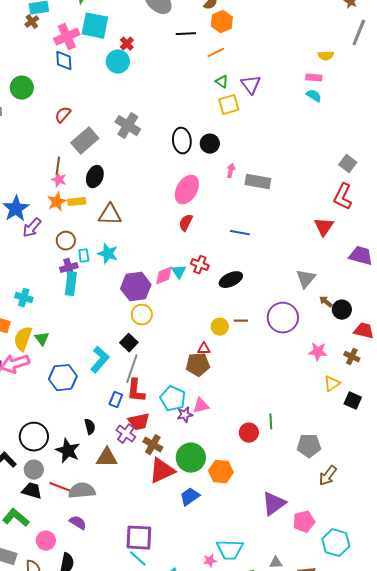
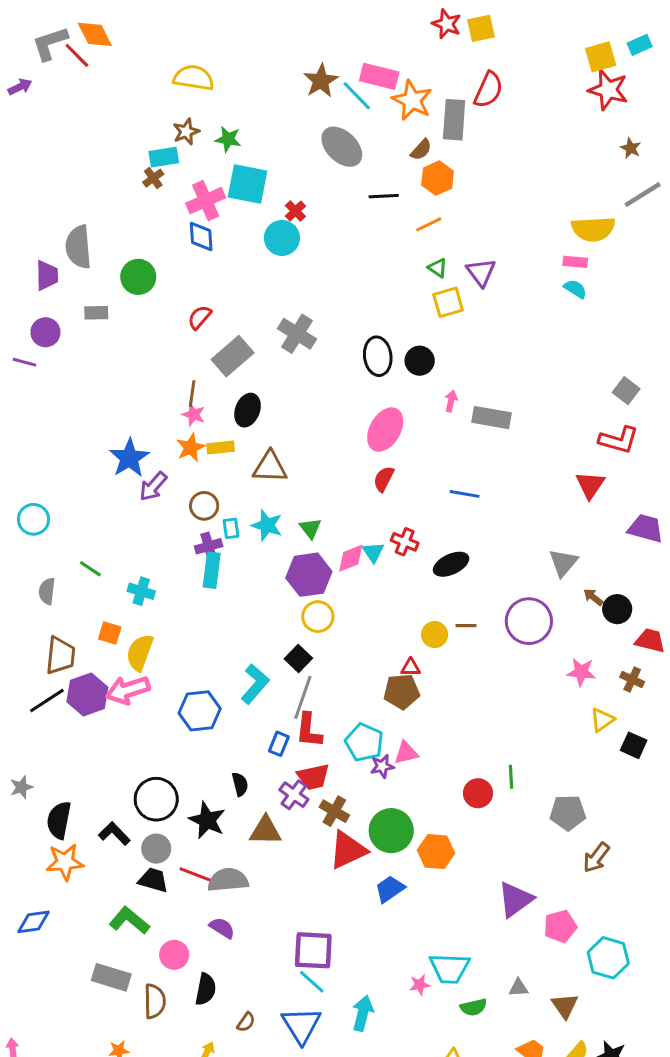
gray line: (359, 33) -> (643, 195), turned 36
yellow semicircle: (326, 56) -> (593, 229), size x1.8
red L-shape: (343, 197) -> (619, 440), turned -100
green triangle: (42, 339) -> (310, 528), moved

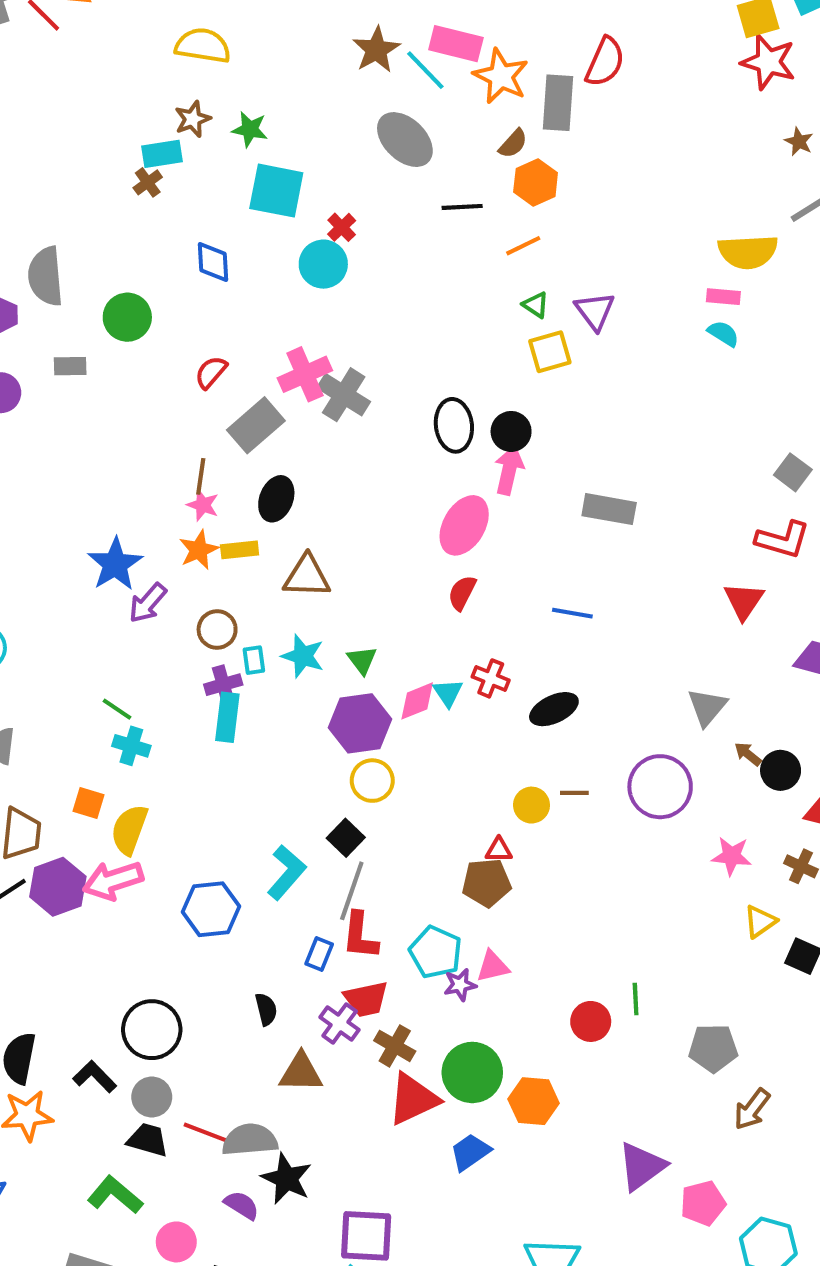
pink cross: (206, 201) -> (305, 374), moved
pink arrow: (451, 401) -> (509, 470), moved, size x1.6
green line: (90, 569) -> (117, 709), moved
black star: (207, 820) -> (287, 1179), moved

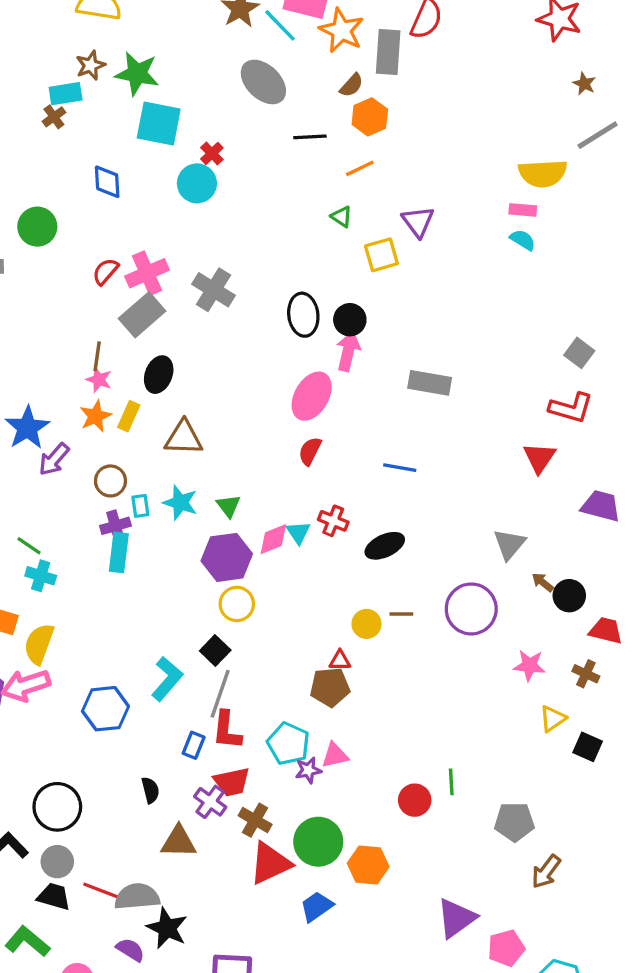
green star: (250, 129) -> (137, 74), size x1.5
green triangle: (536, 305) -> (342, 217), moved
pink cross: (305, 374) -> (147, 273), moved
yellow rectangle: (240, 550) -> (129, 416), turned -60

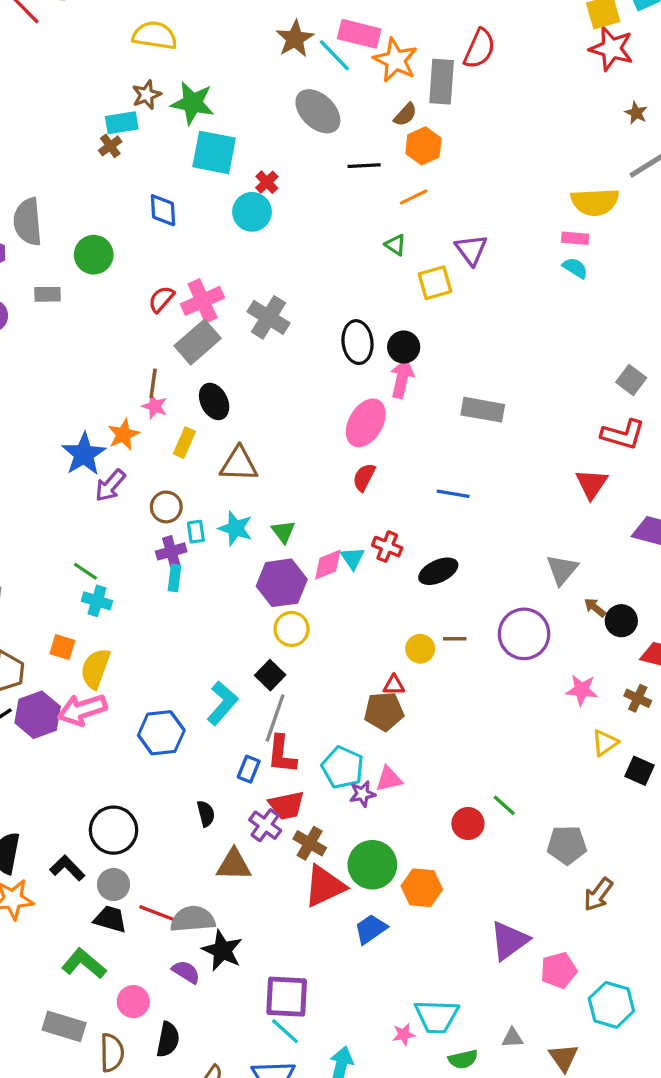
black ellipse: (159, 375) -> (214, 401), turned -48
orange star: (95, 416) -> (123, 434), moved
cyan rectangle: (119, 552) -> (175, 578), size x0.7
green line: (451, 782) -> (504, 805), turned -45

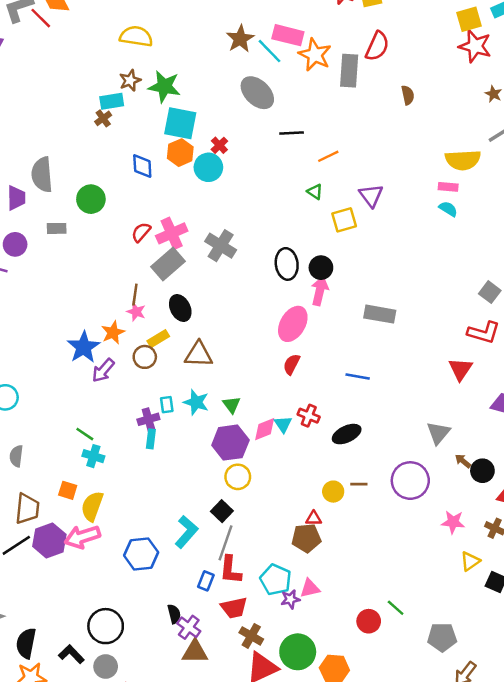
brown semicircle: (405, 115) -> (408, 95), moved, turned -54
orange hexagon: (423, 146) -> (180, 153), moved
yellow rectangle: (184, 443) -> (158, 339), turned 35
brown circle: (166, 507) -> (145, 357), moved
purple cross: (265, 825) -> (189, 627), moved

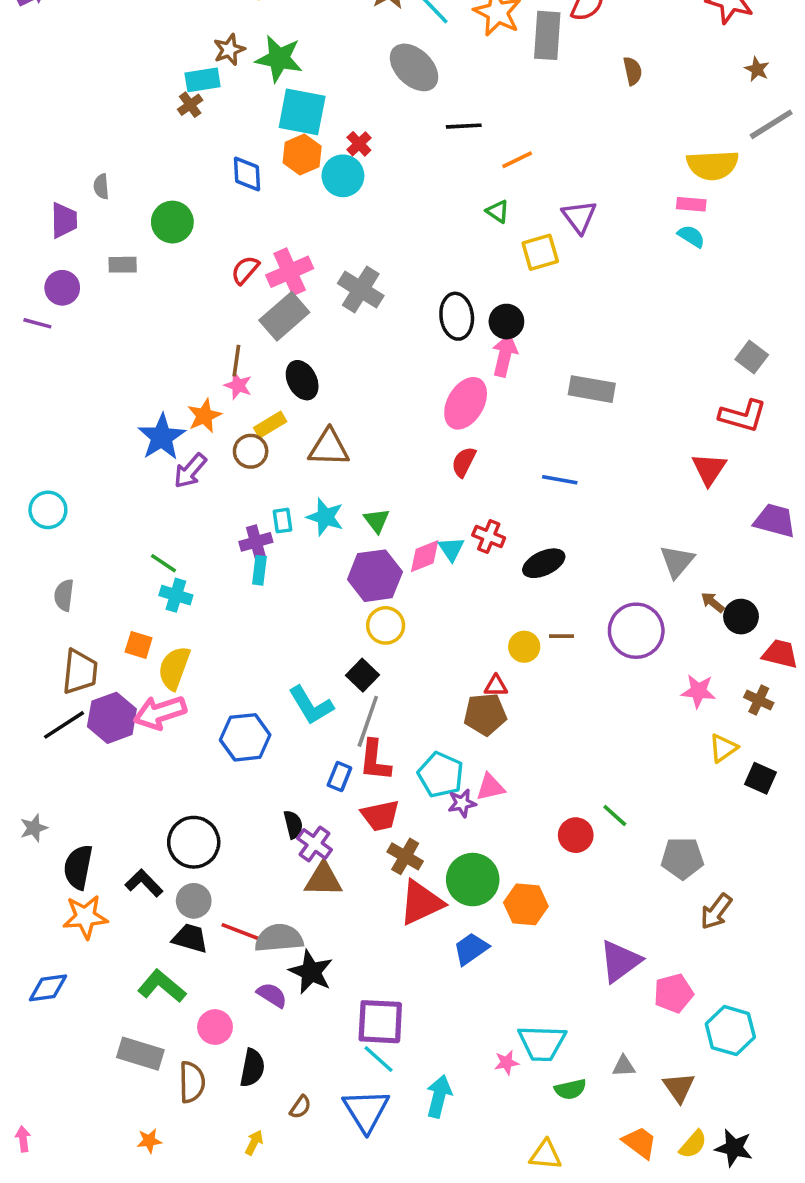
gray semicircle: (42, 175) -> (101, 186), size x0.5
cyan L-shape: (186, 532) -> (311, 705), turned 108

